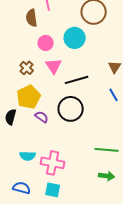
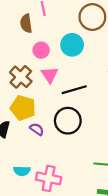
brown cross: (27, 68) -> (21, 77), size x1.5
yellow pentagon: (29, 97) -> (23, 108), turned -30

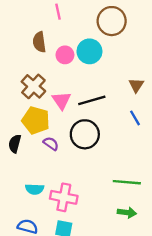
brown semicircle: (26, 23) -> (39, 42), moved
pink circle: (41, 50) -> (65, 55), moved
pink triangle: (50, 75) -> (61, 100), moved

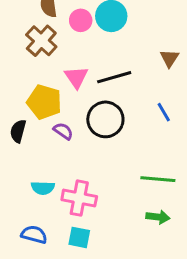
brown cross: (33, 86) -> (41, 41), moved
blue line: (135, 118) -> (164, 112), moved

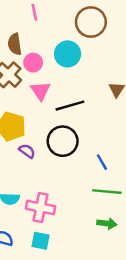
pink circle: (81, 20) -> (33, 63), moved
pink triangle: (76, 77) -> (40, 91), moved
blue line: (164, 112) -> (102, 162), moved

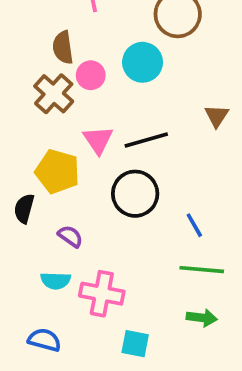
pink triangle: (40, 91) -> (98, 140), moved
purple semicircle: (27, 151) -> (70, 236), moved
cyan square: (40, 241) -> (135, 344), moved

